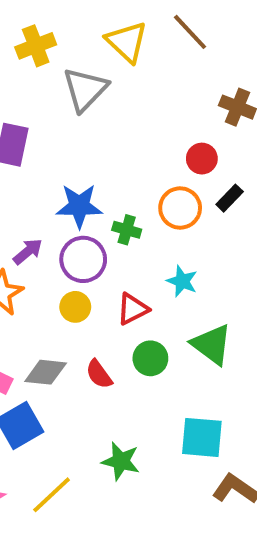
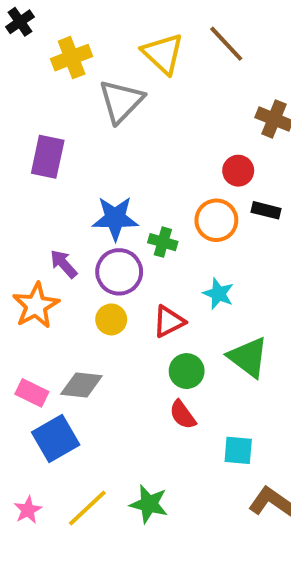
black rectangle: (230, 198) -> (266, 210), turned 60
purple arrow: (28, 252) -> (64, 264), turned -92
red semicircle: (99, 374) -> (183, 415), moved
cyan square: (202, 437) -> (238, 450), size x0.7
green star: (121, 461) -> (149, 504), moved

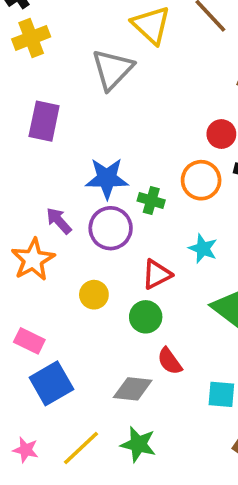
yellow cross: (72, 58) -> (31, 38), moved
yellow circle: (111, 319) -> (94, 295), moved
green circle: (187, 371) -> (146, 317), moved
gray diamond: (81, 385) -> (133, 389), moved
pink star: (28, 510) -> (26, 450), turned -30

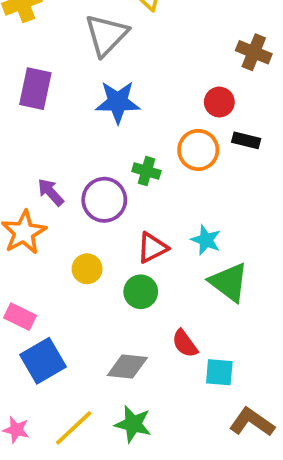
blue star: (107, 178) -> (118, 102), moved
cyan star: (203, 249) -> (206, 240), moved
red semicircle: (170, 361) -> (185, 344), moved

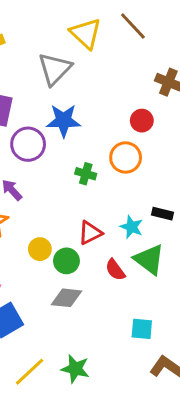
black rectangle: (246, 140) -> (162, 214), moved
purple circle: (104, 200) -> (28, 144), moved
green circle: (141, 292) -> (66, 261), moved
red semicircle: (185, 344) -> (115, 270), moved
gray diamond: (127, 367) -> (66, 298), moved

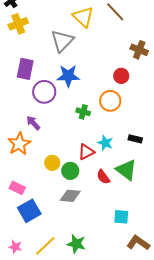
cyan star: (131, 227) -> (105, 143), moved

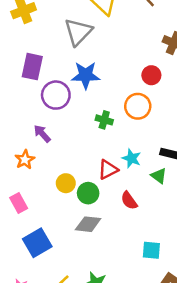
orange star: (19, 144) -> (25, 160), size x0.7
green triangle: (126, 170) -> (159, 176), moved, size x0.6
pink rectangle: (17, 188) -> (19, 203), moved, turned 35

